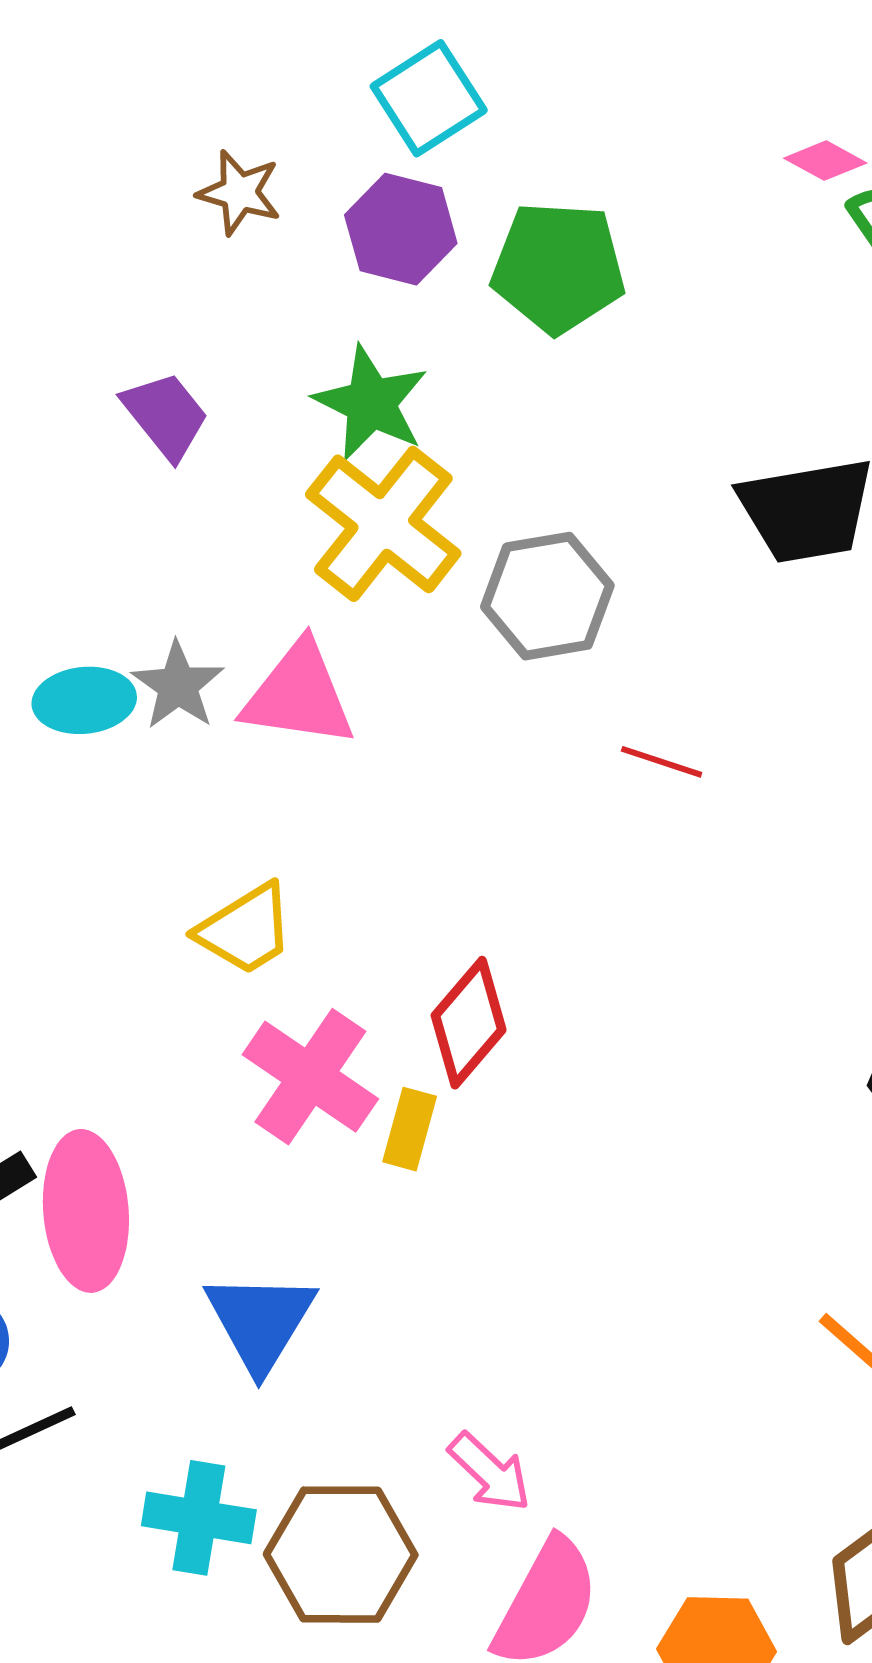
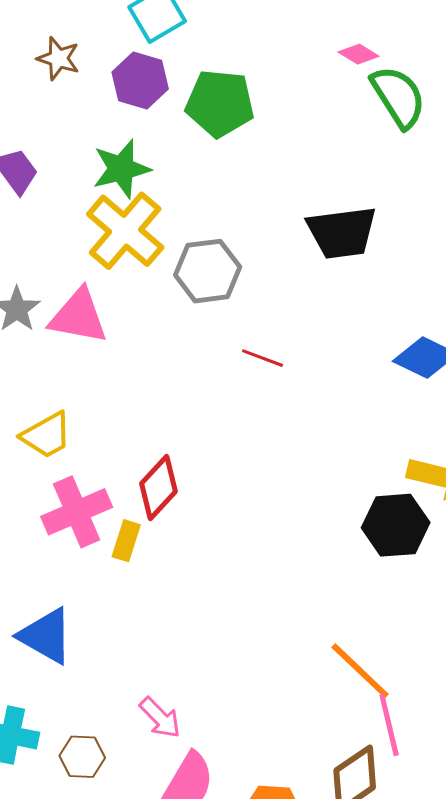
green star: (371, 403) -> (121, 169), turned 30
pink cross: (310, 1077) -> (77, 512), turned 30
blue triangle: (260, 1321) -> (46, 636), turned -34
brown hexagon: (341, 1555) -> (82, 757), size x0.6

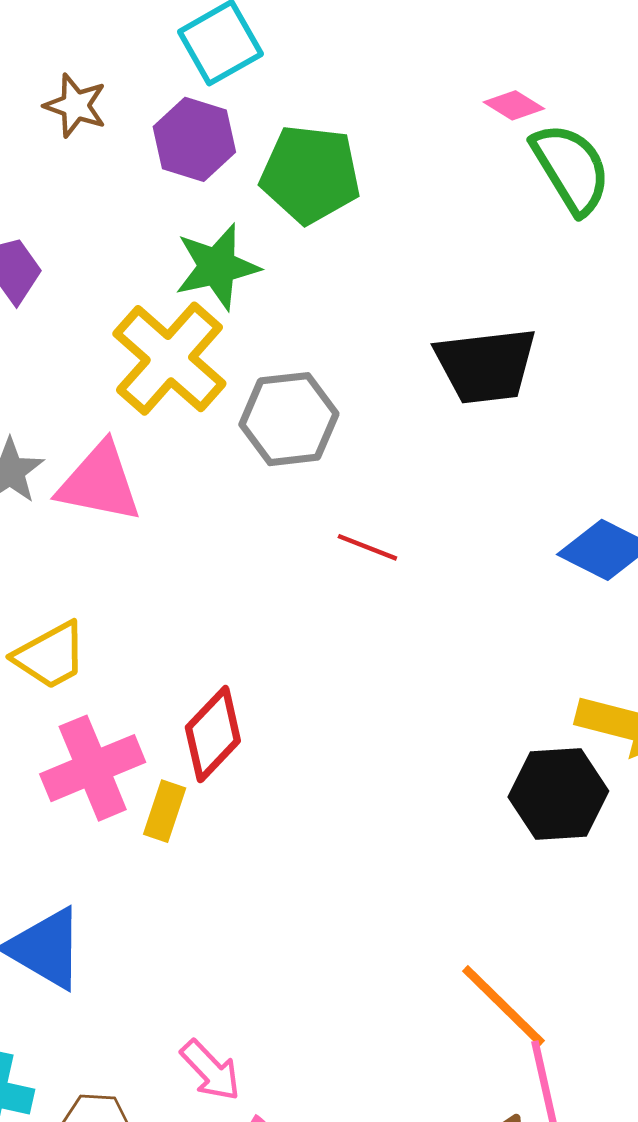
green star: (121, 169) -> (217, 267), moved

